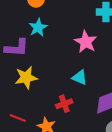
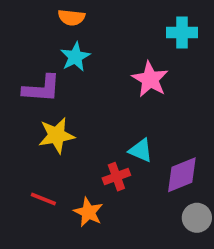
cyan triangle: (80, 78) -> (141, 150), moved

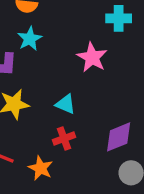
cyan triangle: (141, 150) -> (66, 104), moved

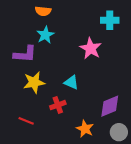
red cross: (64, 139) -> (58, 105), moved
orange star: (41, 168) -> (85, 129), moved

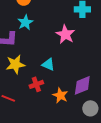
orange star: (85, 129) -> (60, 95), moved

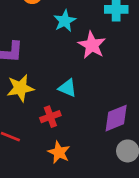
cyan star: (25, 22) -> (65, 21), moved
orange star: (60, 95) -> (59, 152), moved

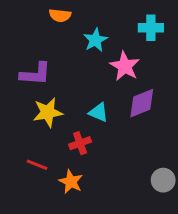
purple diamond: (116, 118) -> (142, 103), moved
orange star: (59, 152) -> (71, 182), moved

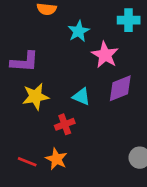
red line: (37, 165) -> (27, 162), moved

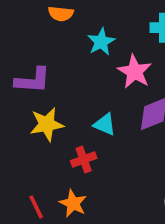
red line: (27, 162) -> (36, 207), turned 42

